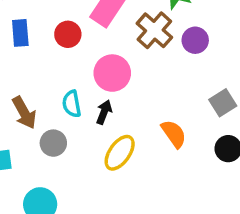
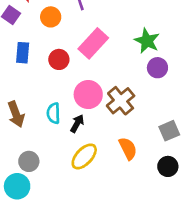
brown cross: (154, 30) -> (121, 101), moved
purple circle: (195, 40) -> (157, 68), moved
gray circle: (53, 143) -> (29, 161), moved

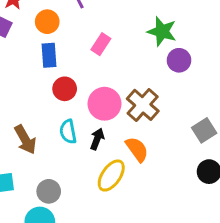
pink rectangle: (93, 43) -> (101, 44), size x0.6
blue rectangle: (23, 53) -> (49, 55), moved
red circle: (59, 59) -> (65, 89), moved
orange semicircle: (128, 148) -> (137, 149), moved

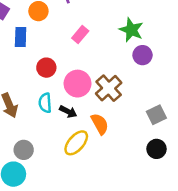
blue rectangle: (49, 55) -> (21, 37), moved
black arrow: (97, 139) -> (68, 112), turned 90

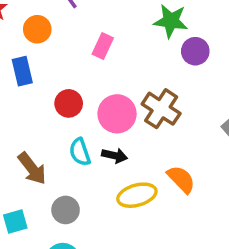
orange semicircle: (100, 124) -> (181, 179), moved
yellow ellipse: (76, 143) -> (137, 195), turned 48
gray circle: (24, 150) -> (66, 210), moved

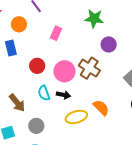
purple circle: (195, 51) -> (109, 44), moved

